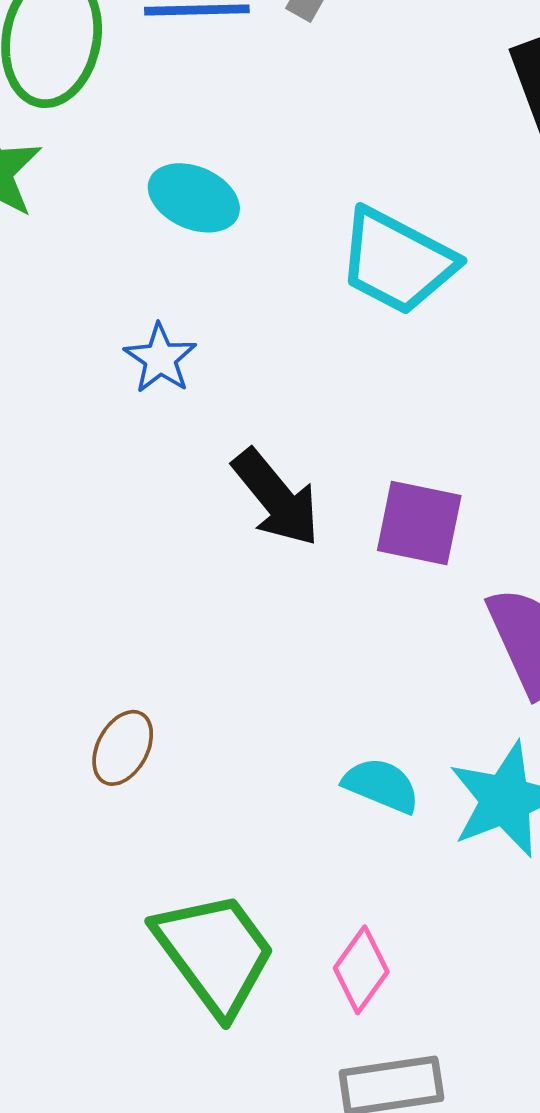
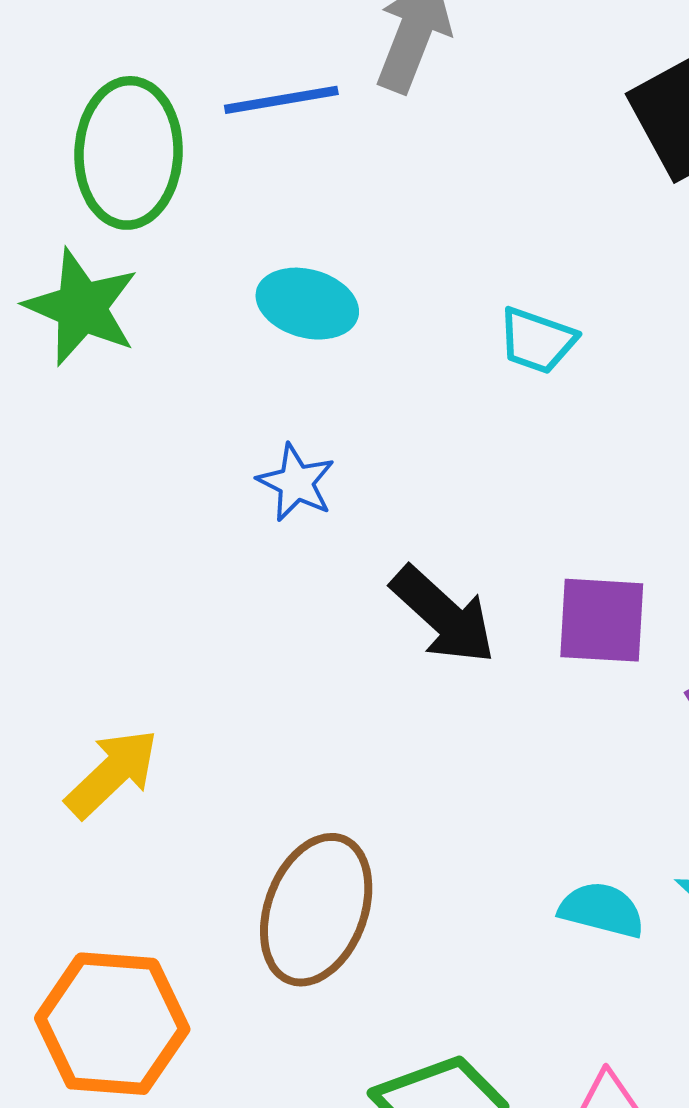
cyan trapezoid: (397, 261) -> (537, 340), size x0.6
brown ellipse: (123, 748) -> (316, 910), size x1.8

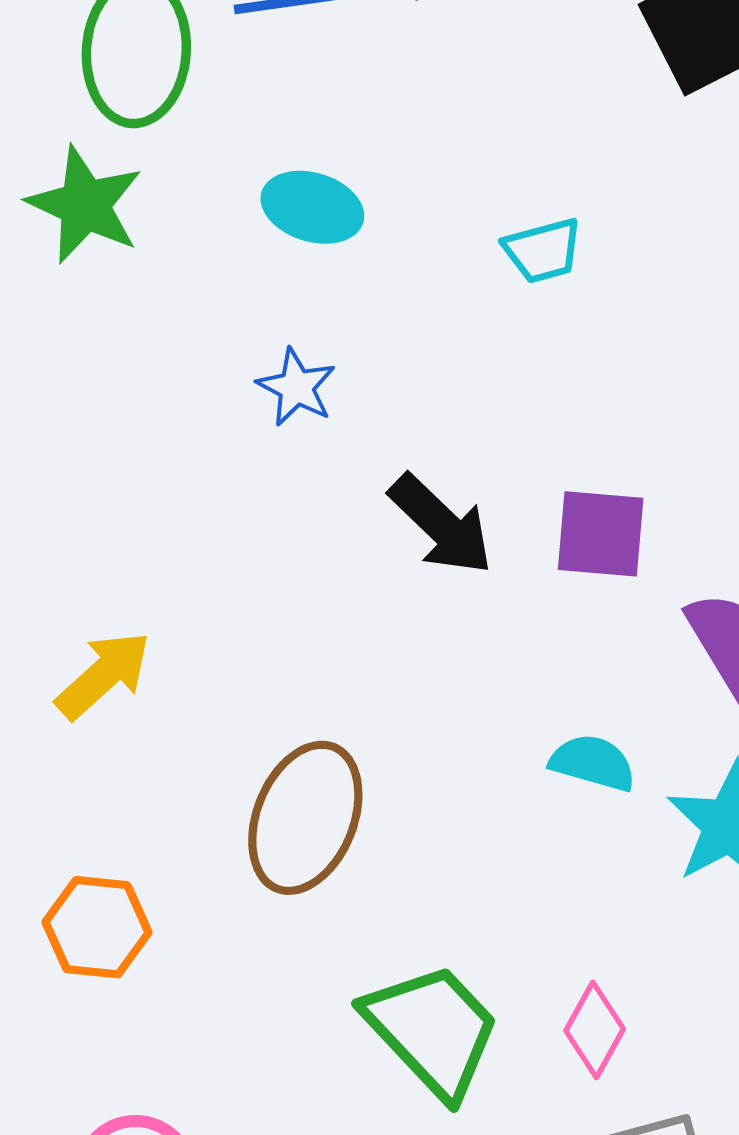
cyan trapezoid: (537, 340) -> (543, 250), turned -36
cyan semicircle: (602, 910) -> (593, 763), moved
orange hexagon: (112, 1024) -> (97, 927), size x0.7

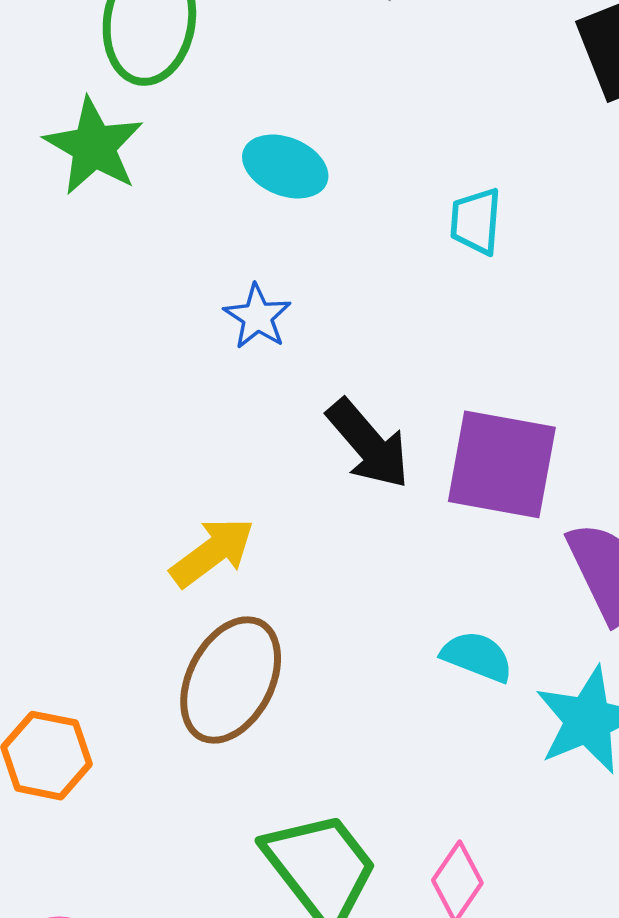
cyan trapezoid: (543, 250) -> (476, 221), turned 104
purple square: (601, 534) -> (502, 464), size x1.4
yellow arrow: (103, 675) -> (212, 552), moved

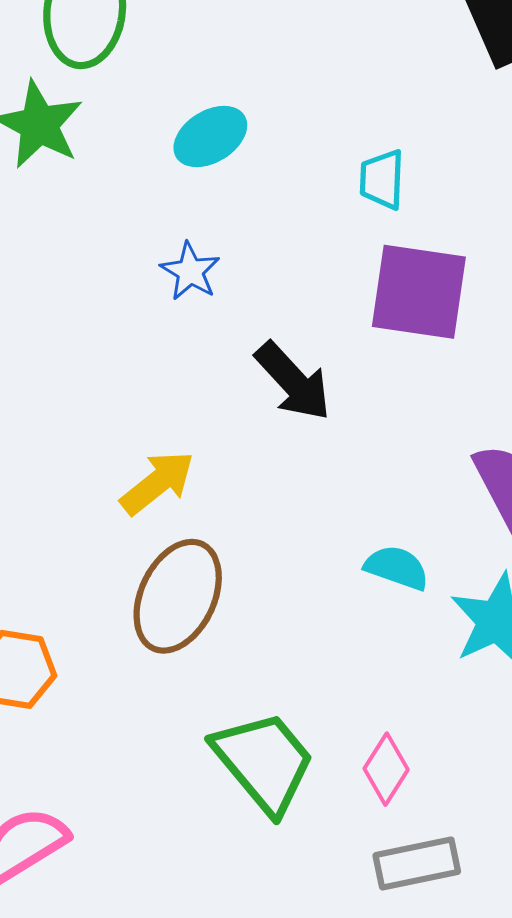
cyan ellipse: (285, 166) -> (210, 137), turned -52
purple square: (502, 464) -> (419, 292), moved

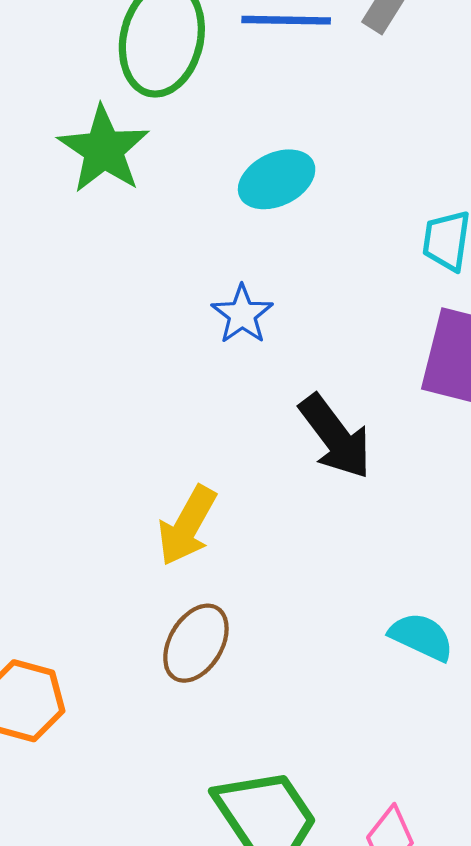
yellow arrow: (157, 483) -> (187, 526), turned 152
brown ellipse: (178, 596) -> (196, 643), size x0.7

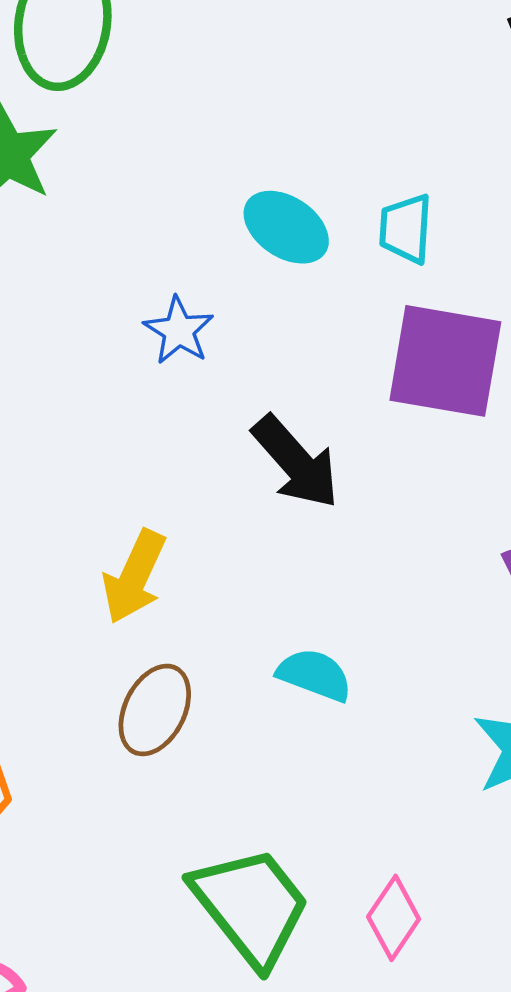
cyan ellipse: (277, 179) -> (286, 227), moved, turned 64
cyan semicircle: (421, 637) -> (315, 675), moved

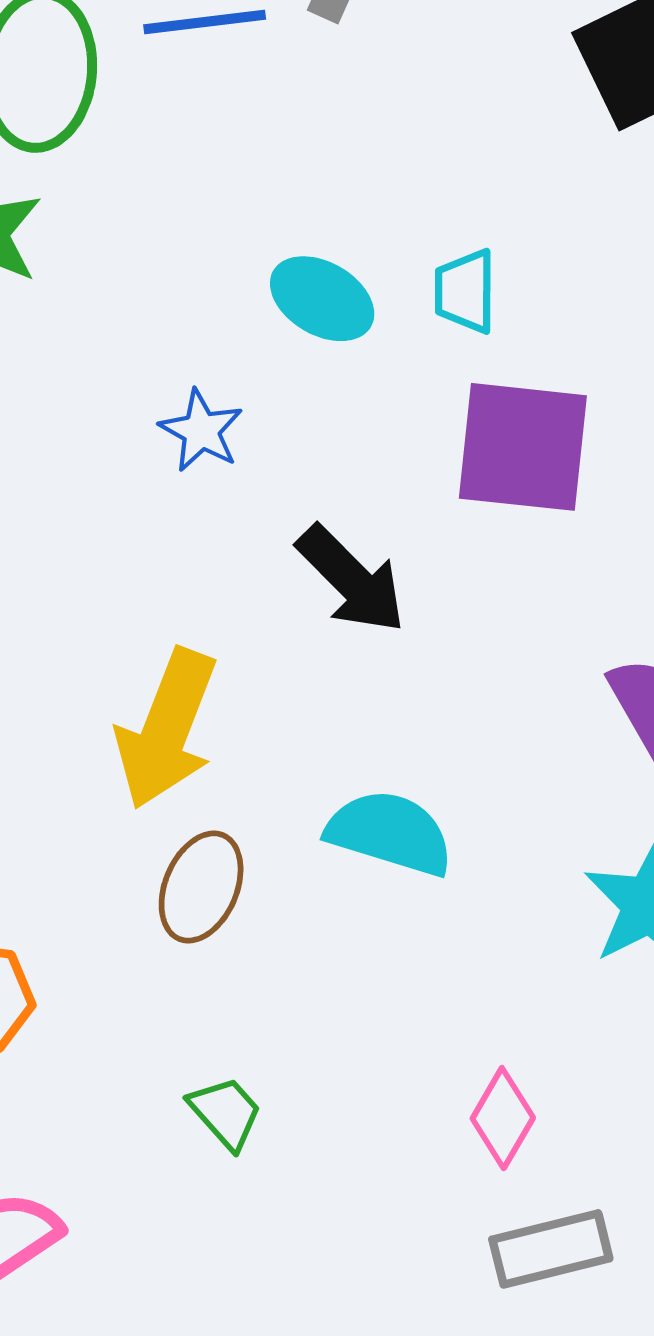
yellow arrow: (134, 577) -> (167, 729), size x1.4
cyan semicircle: (315, 675) -> (390, 833), size x1.4
green trapezoid: (251, 906) -> (226, 1113), moved, size x0.5

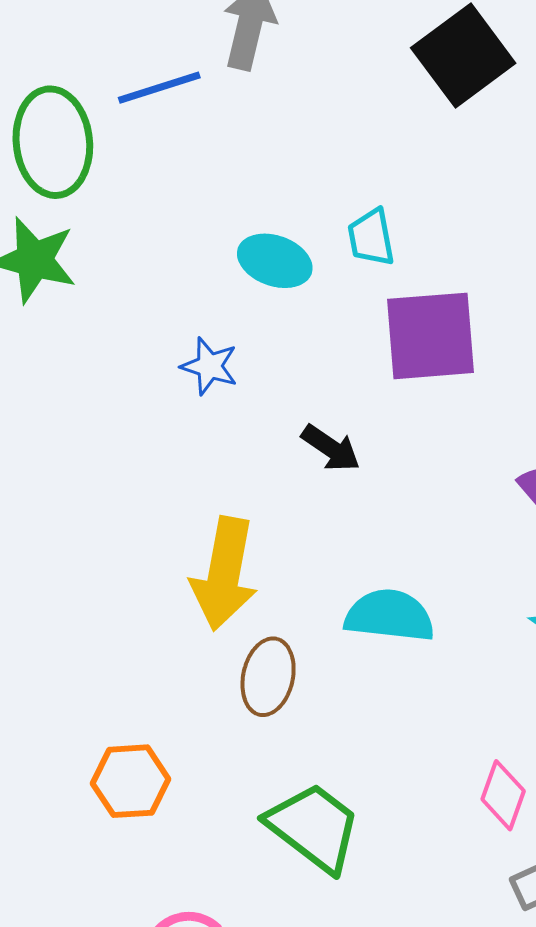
black arrow: (351, 579) -> (331, 448), size x0.7
green trapezoid: (226, 1113) -> (314, 827), size x1.8

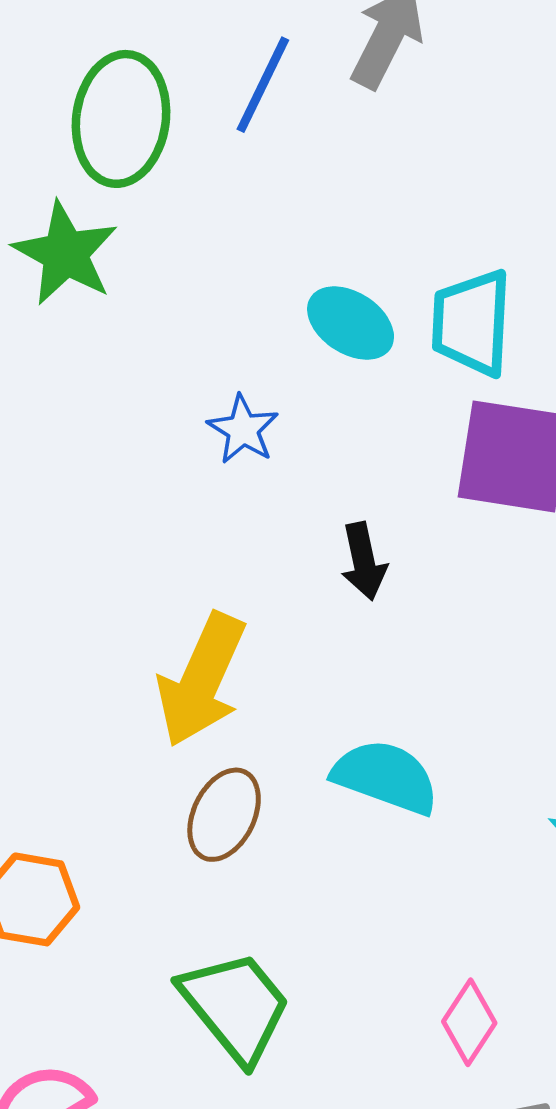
blue line: (159, 88) -> (263, 85), turned -60
cyan trapezoid: (371, 237) -> (472, 323), size x1.5
black arrow: (331, 448) -> (364, 561), turned 30

